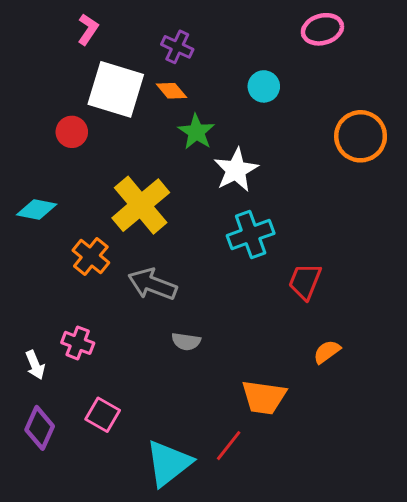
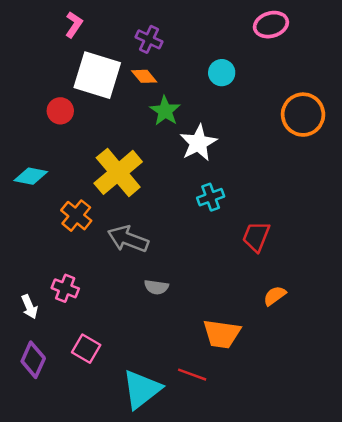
cyan cross: (251, 234) -> (211, 197), size x0.7
red line: (229, 446) -> (192, 375), turned 72

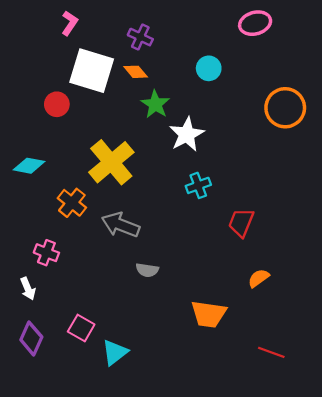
pink cross: (65, 288) -> (46, 253), moved
red line: (192, 375) -> (271, 352), moved
cyan triangle: (142, 389) -> (115, 352), moved, size x0.7

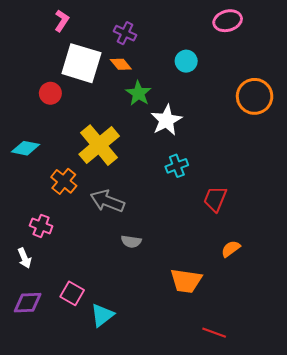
purple diamond: (31, 338) -> (28, 303), turned 64
red line: (271, 352) -> (214, 333), moved

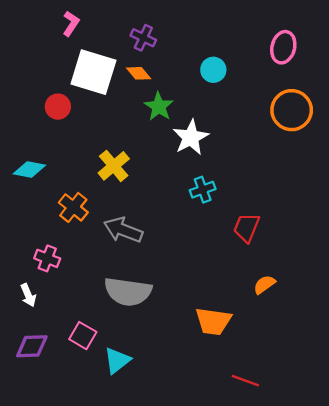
pink ellipse: (228, 21) -> (283, 47), moved, turned -60
yellow cross: (99, 145) -> (114, 166), size x0.7
gray semicircle: (131, 241) -> (128, 292), moved, size x2.0

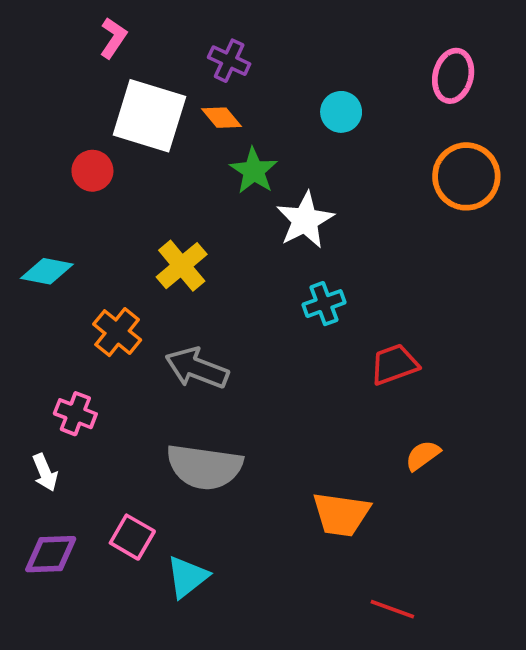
red trapezoid: (247, 228) -> (394, 364), turned 48

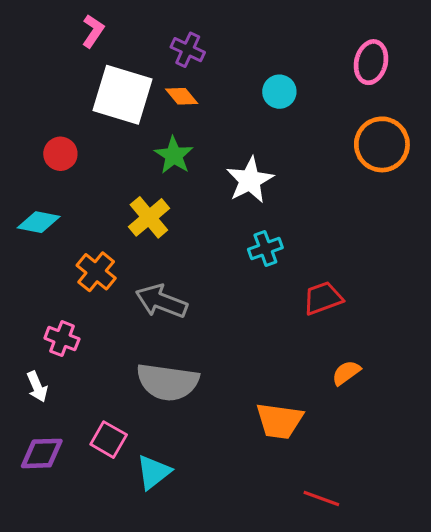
red circle: (92, 171) -> (60, 154), moved
green star: (254, 171) -> (174, 155), moved

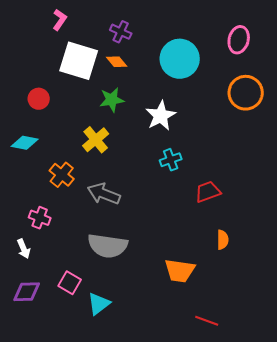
cyan circle: (279, 92) -> (180, 59), size x1.8
green star: (174, 155) -> (112, 100), turned 30
orange semicircle: (346, 373) -> (223, 240), turned 126

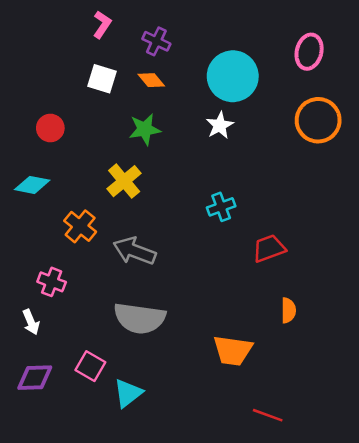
pink L-shape: (60, 20) -> (102, 24), moved
white square: (79, 61) -> (102, 79), size x0.6
white star: (161, 116) -> (220, 125), moved, size x0.7

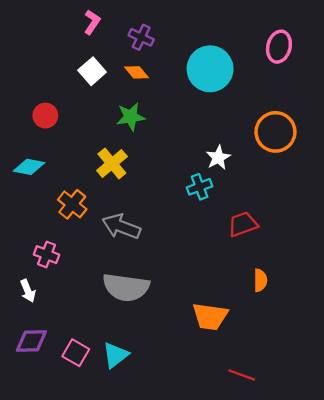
white square: (102, 79) -> (92, 71), turned 32
orange circle: (318, 120) -> (275, 132), moved
white star: (220, 125) -> (218, 158), moved
pink square: (90, 366) -> (76, 353), moved

